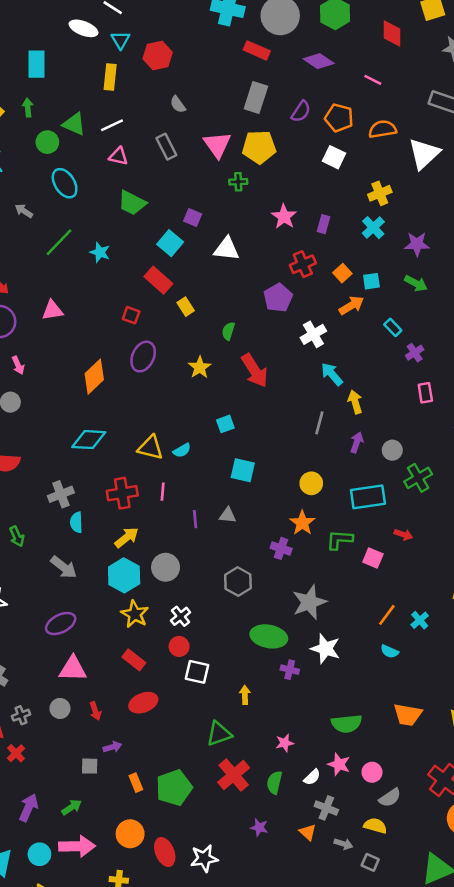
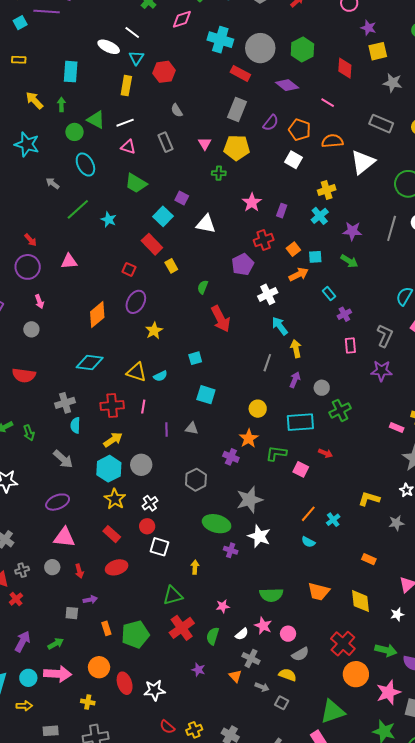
pink triangle: (217, 145) -> (205, 144), size x0.6
yellow star: (200, 367) -> (154, 331), moved

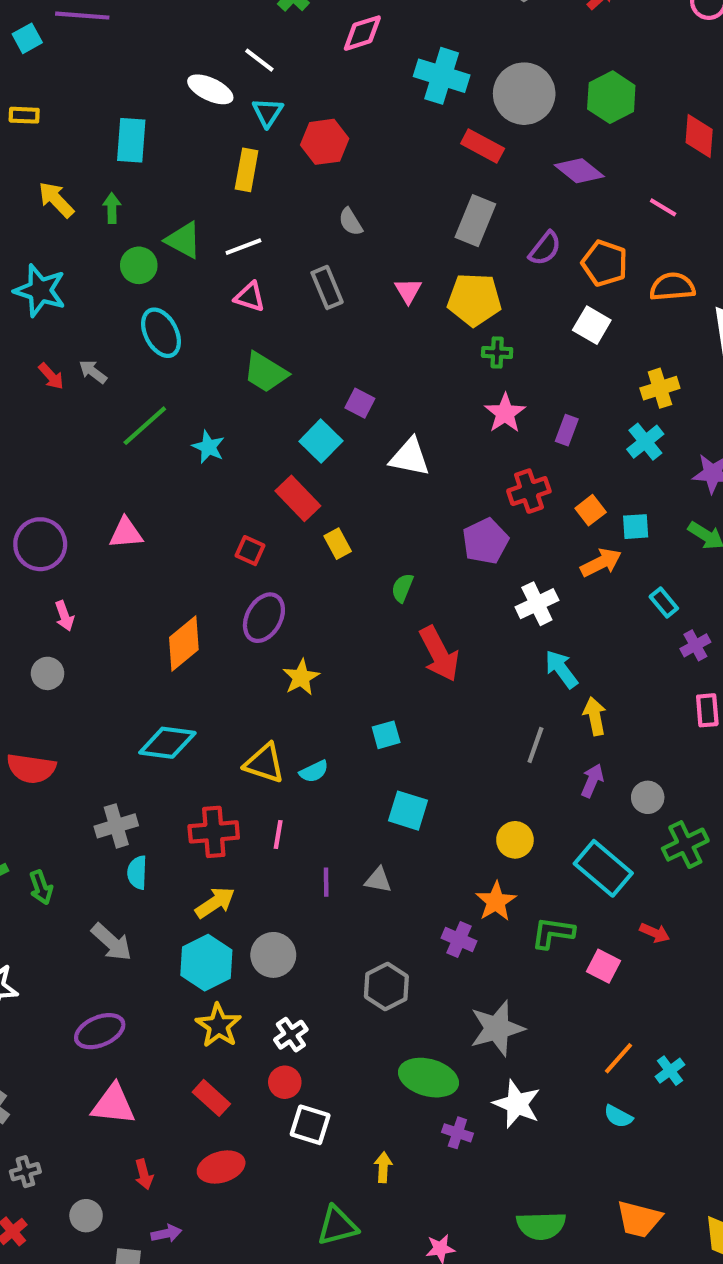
green cross: (219, 173) -> (497, 353), moved
red arrow: (31, 240) -> (51, 376), moved
cyan rectangle: (300, 422) -> (603, 868), turned 44
gray circle: (52, 567) -> (86, 1216), moved

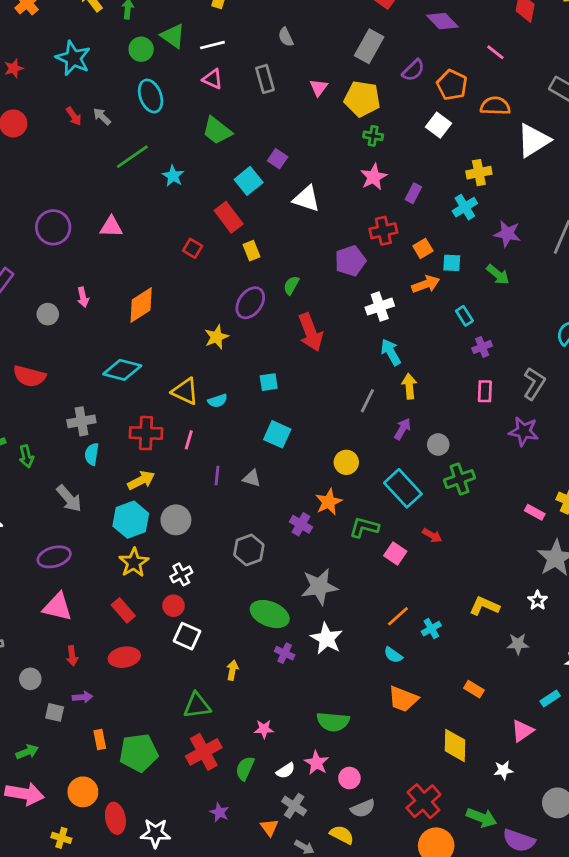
pink arrow: (64, 616) -> (83, 297), moved
purple ellipse: (264, 618) -> (250, 303), moved
orange trapezoid: (639, 1219) -> (403, 699), moved

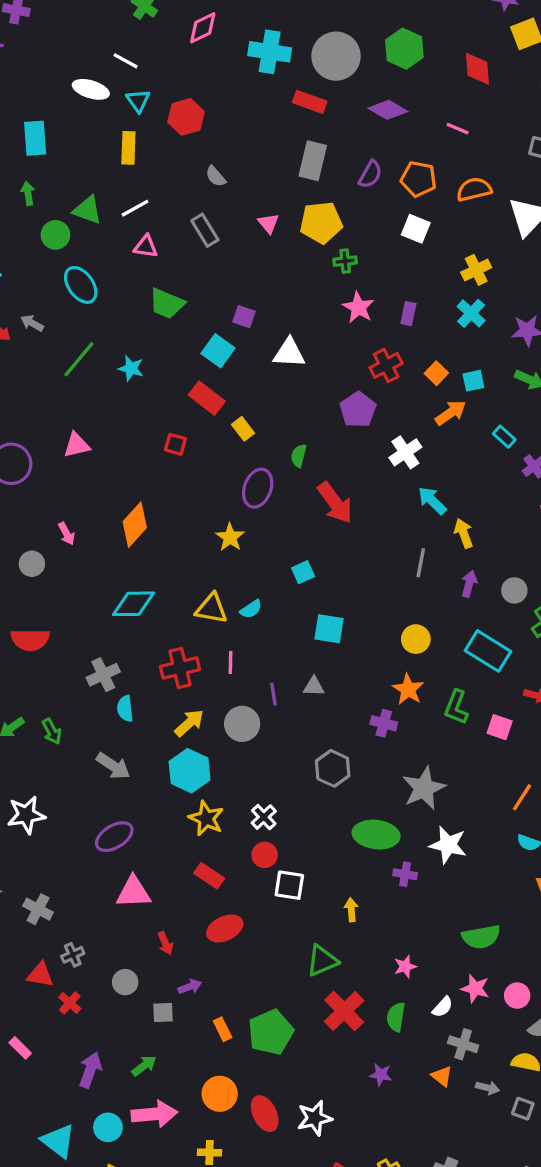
gray circle: (176, 520) -> (242, 724), moved
green L-shape: (364, 527) -> (456, 707), turned -68

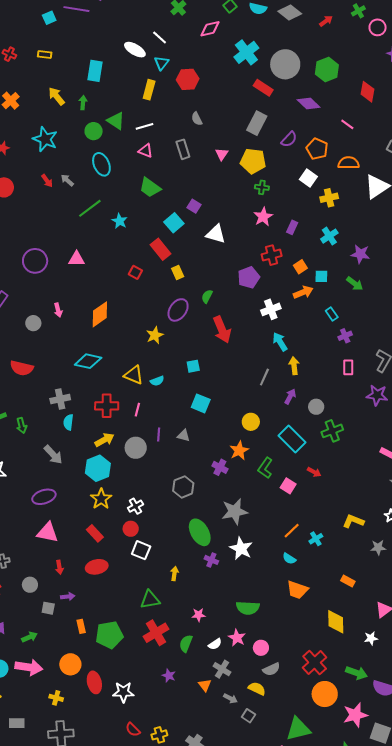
cyan cross: (270, 52) -> (246, 52), turned 30
yellow cross: (476, 270) -> (329, 198), moved
green ellipse: (376, 835) -> (200, 532), turned 40

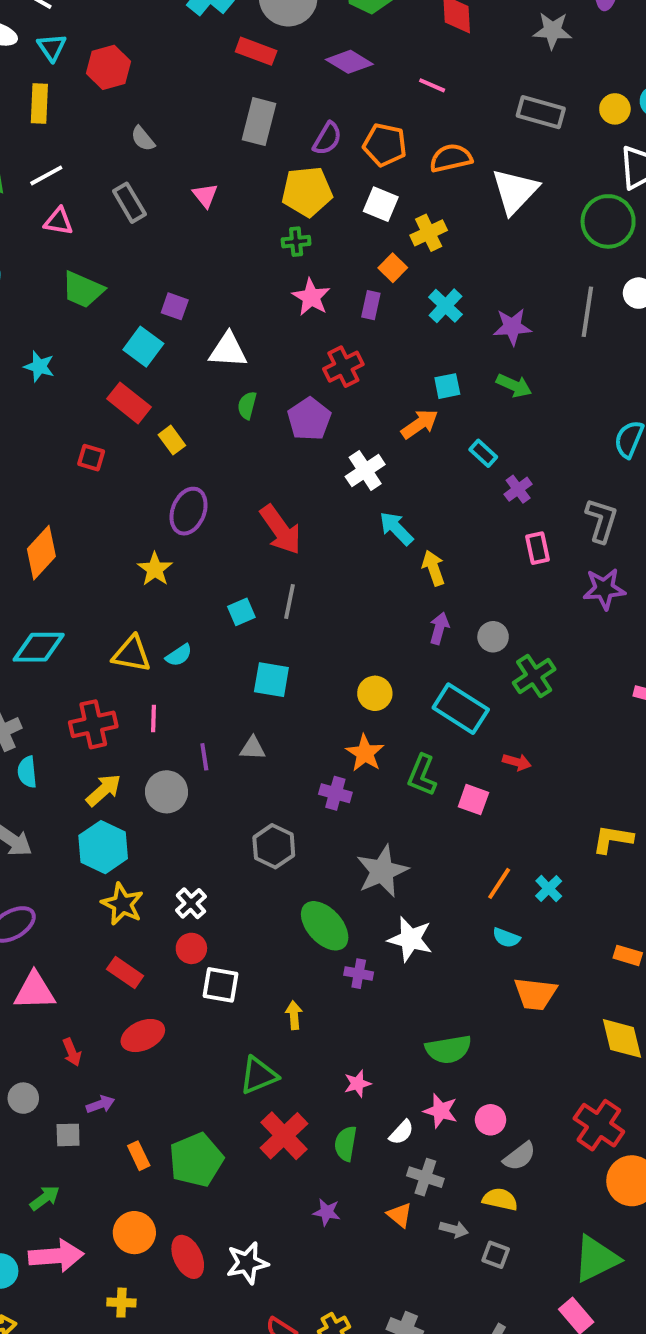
yellow pentagon: (253, 161) -> (307, 192), moved
orange square: (300, 267) -> (393, 268), moved
green semicircle: (207, 296) -> (247, 405), moved
gray line: (264, 377) -> (289, 601), moved

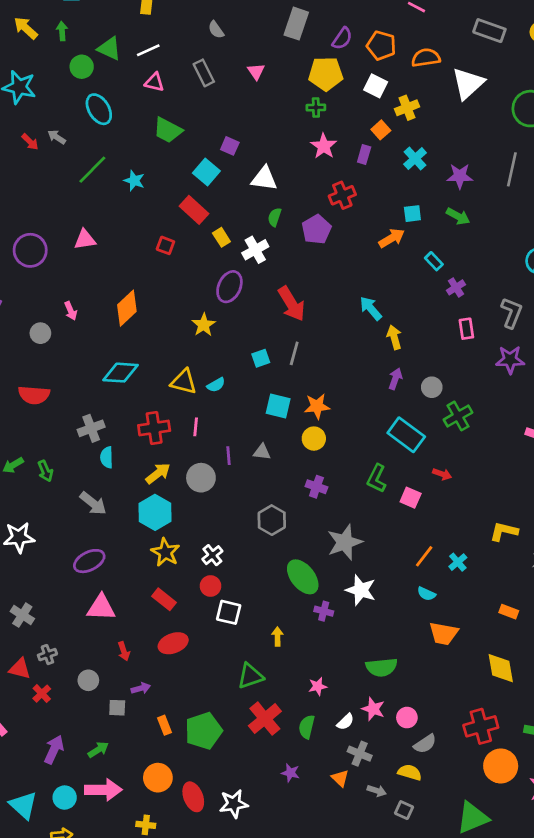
white cross: (365, 470) -> (255, 250), moved
yellow circle: (375, 693) -> (314, 439), moved
orange star: (365, 753) -> (317, 406), moved, turned 30
red cross: (599, 1125) -> (481, 726), turned 36

